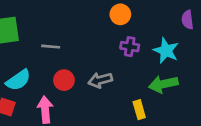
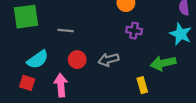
cyan star: (166, 51) -> (181, 34), moved

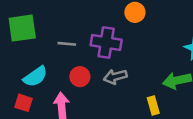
purple cross: (134, 31) -> (106, 43), moved, size x1.6

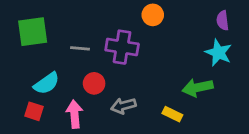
gray arrow: (115, 77) -> (123, 106), moved
yellow rectangle: (153, 105) -> (172, 114), turned -48

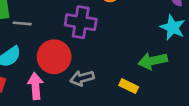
gray line: (80, 48) -> (22, 23), moved
red circle: (94, 83) -> (54, 57), size x1.6

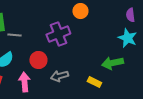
purple cross: (81, 22) -> (58, 34), turned -30
red circle: (54, 57) -> (38, 60), size x0.7

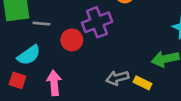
red circle: (38, 60) -> (72, 40), moved
gray arrow: (59, 76) -> (117, 78), moved

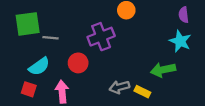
red circle: (72, 40) -> (78, 63), moved

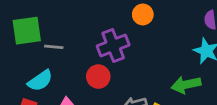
red circle: (78, 63) -> (98, 77), moved

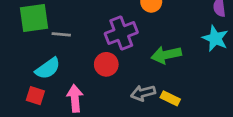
green arrow: (186, 85) -> (166, 55), moved

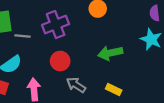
purple cross: (121, 33) -> (56, 25), moved
gray arrow: (143, 93) -> (76, 85), moved, turned 48

